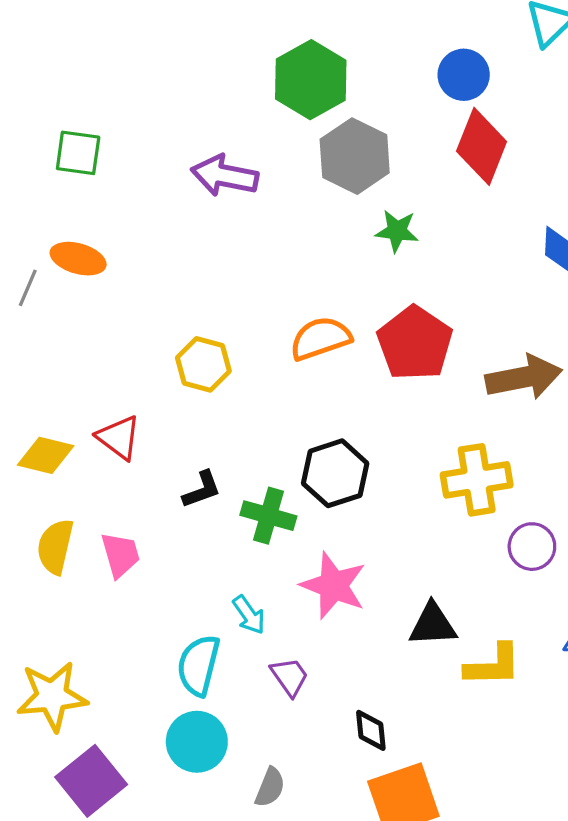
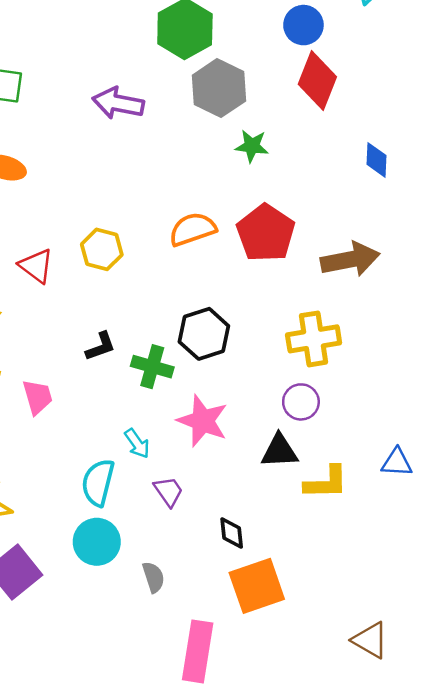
red triangle: (119, 438) -> (36, 266), moved
purple circle: (532, 547) -> (301, 402), moved
gray semicircle: (270, 787) -> (153, 577), turned -40

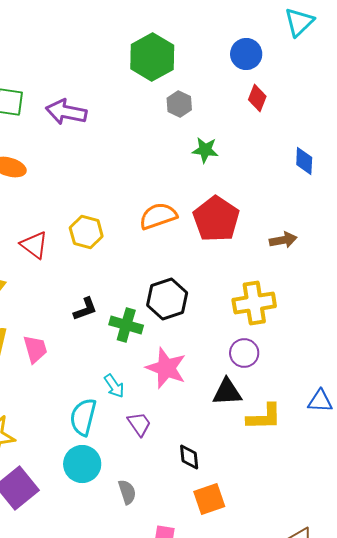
red diamond: (317, 81) -> (257, 98), size x0.6
gray hexagon: (219, 88) -> (179, 104), size x0.6
purple arrow: (118, 103) -> (66, 112), moved
brown arrow: (350, 259) -> (283, 240), size x0.6
orange square: (257, 586) -> (209, 499), size x0.7

